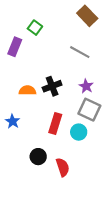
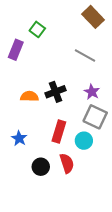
blue star: (13, 121) -> (19, 138), moved
red semicircle: (63, 167) -> (67, 163), moved

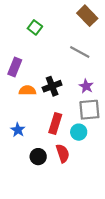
purple rectangle: (16, 50) -> (15, 67), moved
gray square: (95, 117) -> (89, 110), turned -30

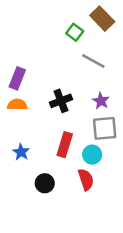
green square: (35, 27) -> (75, 32), moved
orange semicircle: (27, 90) -> (17, 105), moved
red semicircle: (63, 153) -> (86, 180), moved

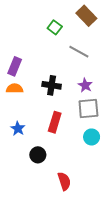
green square: (75, 32) -> (55, 27), moved
black cross: (61, 101) -> (52, 85), turned 30
cyan circle: (92, 155) -> (92, 137), moved
red semicircle: (86, 180) -> (64, 181), moved

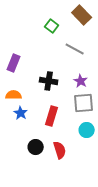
orange semicircle: (15, 88) -> (14, 95), moved
blue star: (18, 129) -> (21, 113), moved
red semicircle: (64, 181) -> (60, 150), moved

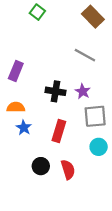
green square: (52, 26) -> (37, 12), moved
purple star: (81, 81) -> (83, 91), moved

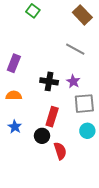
blue star: (24, 128) -> (15, 127), moved
black circle: (41, 166) -> (42, 136), moved

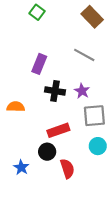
purple rectangle: (14, 63) -> (39, 64), moved
red rectangle: (52, 117) -> (58, 130), turned 54
blue star: (15, 127) -> (21, 167), moved

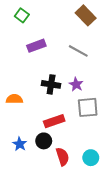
green square: (37, 12) -> (22, 15), moved
purple rectangle: (39, 64) -> (36, 46), moved, turned 48
cyan circle: (98, 146) -> (91, 158), moved
blue star: (21, 167) -> (20, 144), moved

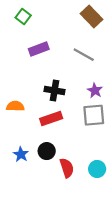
purple star: (76, 84) -> (95, 90), moved
red rectangle: (54, 121) -> (51, 119), moved

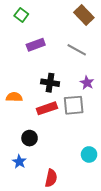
gray square: (94, 115) -> (74, 105), moved
black circle: (47, 151) -> (30, 138), moved
blue star: (21, 154) -> (19, 162), moved
red semicircle: (67, 168) -> (51, 178), moved, turned 30

